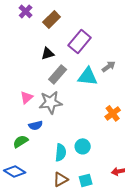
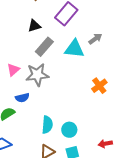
cyan circle: (83, 146) -> (69, 130), moved

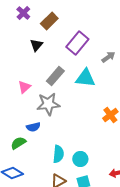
black triangle: (34, 26) -> (36, 45), moved, turned -32
gray arrow: (95, 39) -> (108, 57), moved
pink triangle: (13, 70) -> (24, 87), moved

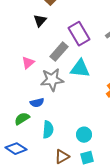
purple rectangle: (77, 43) -> (79, 34), moved, turned -70
cyan triangle: (85, 78) -> (80, 69), moved
cyan semicircle: (58, 154) -> (48, 130), moved

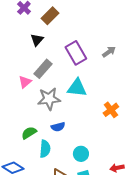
gray rectangle: (59, 52) -> (43, 69), moved
blue semicircle: (37, 103) -> (58, 127), moved
green semicircle: (22, 119) -> (29, 133), moved

